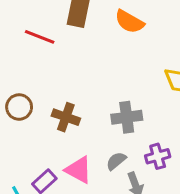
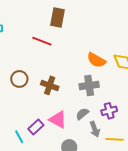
orange semicircle: (129, 22) -> (96, 60), moved
red line: (40, 37) -> (42, 41), moved

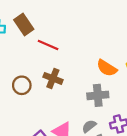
brown rectangle: (57, 18) -> (24, 24), moved, turned -48
brown cross: (50, 85) -> (53, 78), moved

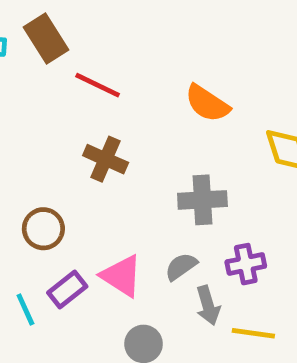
orange semicircle: (107, 68) -> (207, 103), moved
brown circle: (22, 85) -> (43, 229), moved

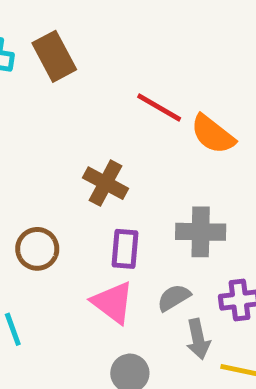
red line: (98, 85) -> (159, 107), moved
purple rectangle: (67, 290) -> (125, 249), moved, turned -51

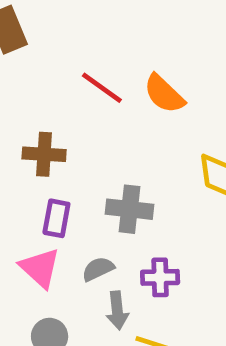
orange semicircle: (213, 134) -> (164, 94), moved
brown cross: (106, 183) -> (44, 154), turned -30

